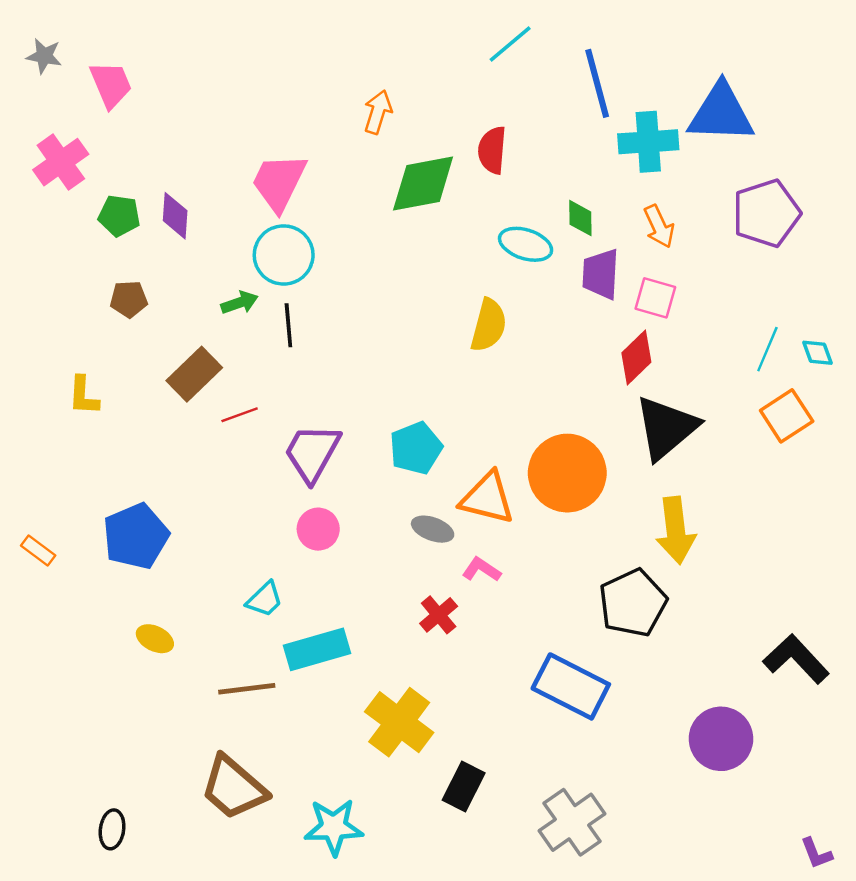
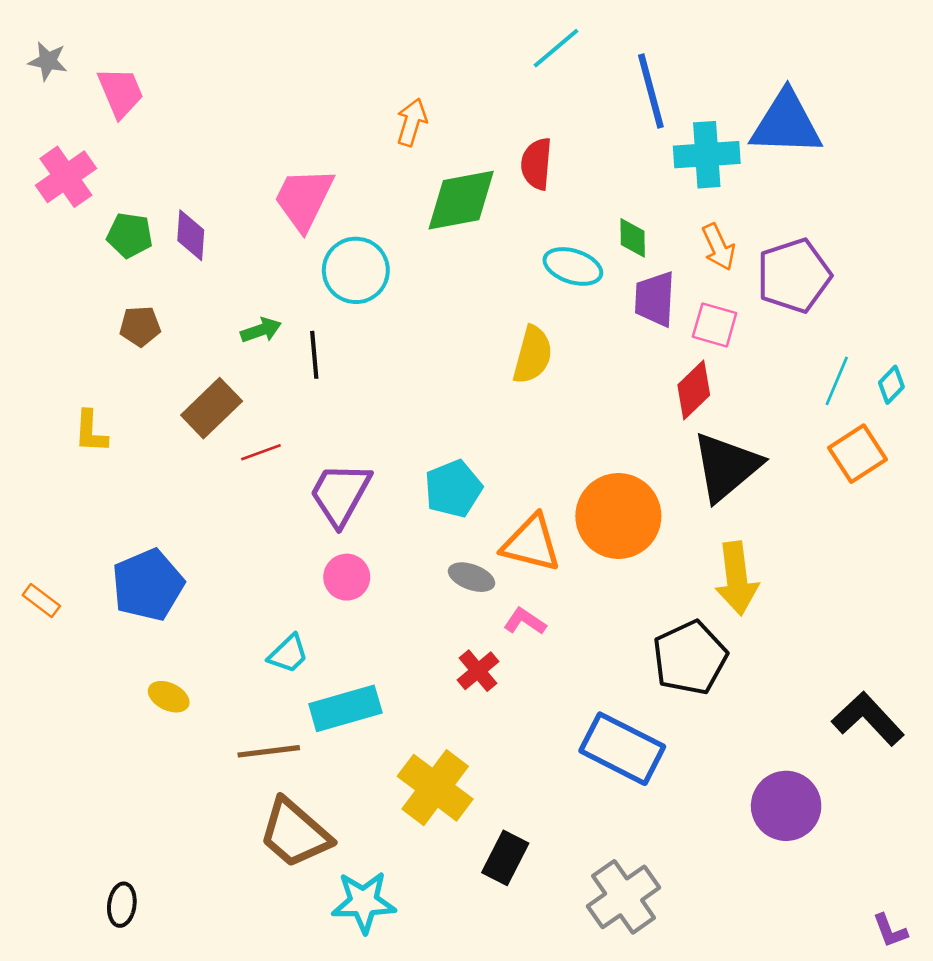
purple pentagon: (766, 213) -> (794, 276), moved
cyan circle: (284, 255) -> (356, 270), moved
cyan diamond: (818, 353) -> (891, 385), turned 64
brown trapezoid: (234, 788) -> (295, 833), moved

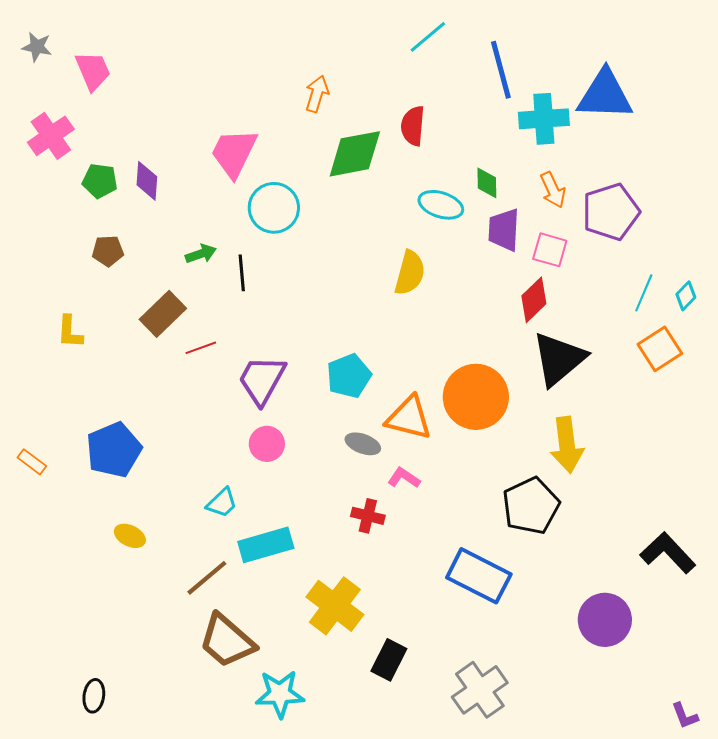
red cross: (478, 671) -> (368, 516), turned -36
brown line: (269, 751) -> (207, 578), turned -33

